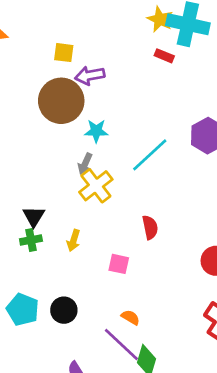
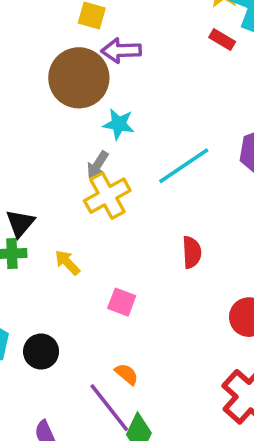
red semicircle: (150, 227) -> (192, 252), moved
yellow arrow: (73, 240) -> (67, 263), turned 110

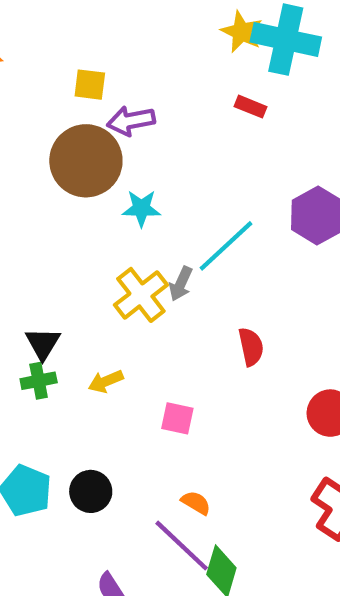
red rectangle: (222, 39) -> (251, 107), moved
gray arrow: (98, 165) -> (181, 284), moved
yellow arrow: (67, 263) -> (106, 381), turned -60

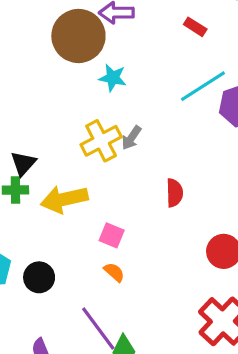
red rectangle: (251, 107) -> (195, 27), moved
cyan line: (226, 246) -> (203, 86), moved
yellow arrow: (106, 381) -> (64, 199), size x1.8
orange semicircle: (196, 503) -> (114, 272), moved

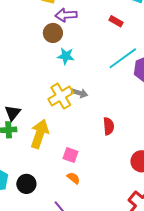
brown circle: (78, 36) -> (53, 33), moved, size x0.6
gray arrow: (132, 138) -> (80, 93), turned -105
yellow arrow: (64, 199) -> (40, 134), turned 124

